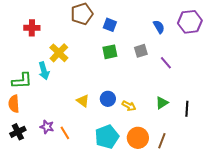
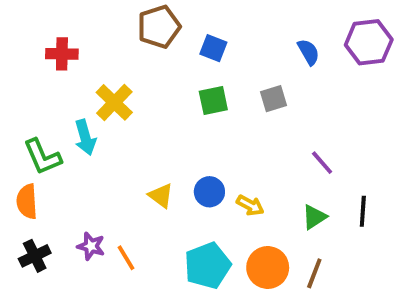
purple line: (166, 63) -> (322, 163), moved
green L-shape: (22, 81) -> (42, 157), turned 70
green triangle: (162, 103) -> (314, 217), moved

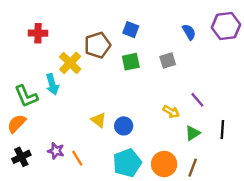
brown pentagon: (159, 27) -> (97, 45), moved
blue circle: (209, 192) -> (124, 126), moved
orange semicircle: (27, 201) -> (17, 124), turned 48
yellow arrow: (250, 205) -> (171, 112), moved

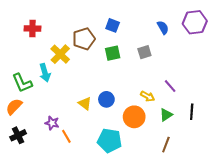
blue circle: (124, 126) -> (106, 99), moved
purple star: (56, 151) -> (52, 123), moved
cyan pentagon: (127, 163) -> (109, 140), turned 30
orange circle: (164, 164) -> (134, 117), moved

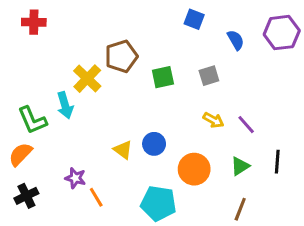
blue square: (113, 25) -> (194, 19), moved
red cross: (32, 28) -> (34, 22), moved
yellow arrow: (147, 96) -> (213, 120), moved

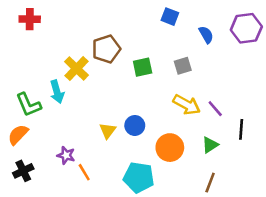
yellow arrow: (213, 120) -> (187, 105), size x1.5
yellow triangle: (123, 150) -> (108, 131), turned 30
black line: (277, 162) -> (241, 129), moved

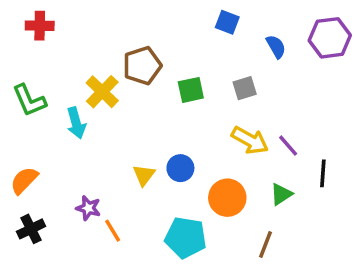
green L-shape: (28, 105) -> (29, 100), moved
brown line: (210, 183) -> (266, 245), moved

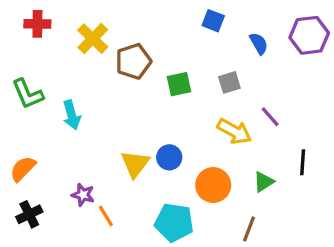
yellow cross: (102, 92) -> (93, 39), moved
purple line: (288, 146) -> (270, 117), moved
yellow triangle: (144, 175) -> (135, 164), size x1.4

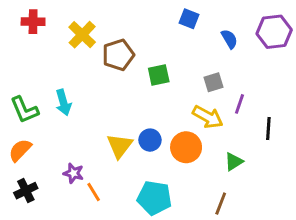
gray square: (229, 82) -> (214, 82), moved
green L-shape: (28, 94) -> (24, 110), moved
purple line: (270, 117) -> (239, 104), turned 60
black line: (303, 162) -> (268, 128), moved
orange circle: (213, 185) -> (186, 147), moved

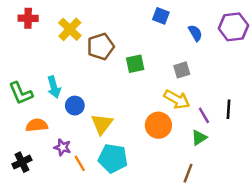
purple line: (239, 104) -> (204, 115), moved, turned -49
blue circle: (150, 140) -> (75, 106), moved
orange semicircle: (20, 150) -> (37, 125), moved, turned 40
cyan pentagon: (154, 198) -> (113, 158), moved

